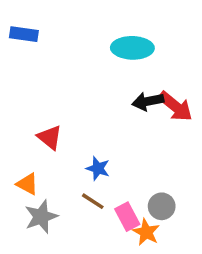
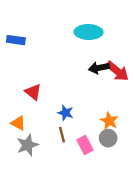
blue rectangle: (24, 34) -> (16, 40), moved
brown line: (93, 201) -> (62, 135), turned 42
orange star: (146, 232) -> (109, 121), moved

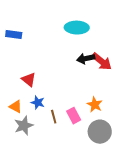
blue star: (65, 113) -> (38, 103), moved
gray circle: (108, 138) -> (100, 132), moved, size x1.5
pink rectangle: (85, 145) -> (74, 116), moved

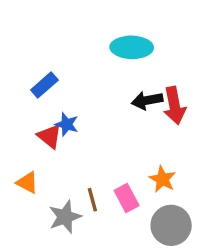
blue rectangle: (14, 35) -> (44, 85), moved, turned -49
red arrow: (102, 62) -> (174, 106), turned 40
blue star: (38, 103) -> (67, 124), moved
gray star: (24, 126) -> (65, 217), moved

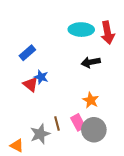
red arrow: (174, 106) -> (108, 33), moved
orange star: (162, 179) -> (91, 100), moved
orange triangle: (27, 183) -> (17, 146), moved
gray circle: (171, 225) -> (94, 130), moved

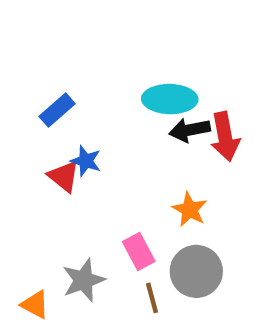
cyan ellipse: (81, 30) -> (170, 99), moved
red arrow: (108, 33) -> (225, 137), moved
pink rectangle: (78, 122) -> (139, 251), moved
brown line: (57, 123) -> (152, 298), moved

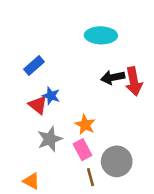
cyan ellipse: (170, 99) -> (101, 35), moved
orange star: (190, 210) -> (85, 125), moved
gray star: (84, 280) -> (50, 139), moved
orange triangle: (35, 305) -> (31, 181), moved

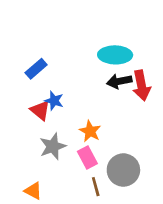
cyan ellipse: (101, 35) -> (115, 55), moved

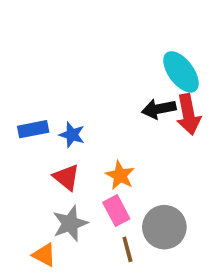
cyan ellipse: (115, 55) -> (181, 72), moved, turned 52
blue rectangle: (36, 69) -> (33, 129), moved, turned 30
red triangle: (40, 110) -> (66, 177), moved
gray star: (53, 146) -> (70, 223), moved

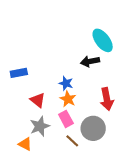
red arrow: (188, 114) -> (107, 99), moved
blue star: (72, 135) -> (66, 83), moved
brown line: (127, 249) -> (72, 141), turned -32

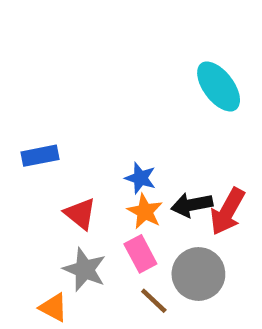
black arrow: (90, 61) -> (192, 205), moved
red arrow: (107, 99) -> (227, 211), turned 40
gray star: (40, 126) -> (85, 270), turned -30

